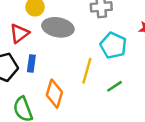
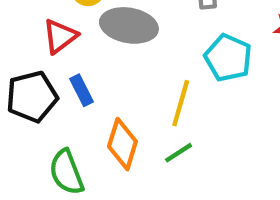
blue rectangle: (31, 63) -> (82, 90), turned -35
green line: (115, 86) -> (179, 153), moved

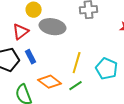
cyan pentagon: (228, 58) -> (107, 69), moved
orange diamond: (122, 144) -> (50, 82), turned -70

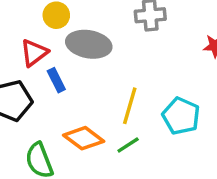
blue rectangle: (31, 57) -> (56, 80), moved

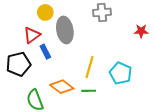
gray ellipse: (89, 44) -> (65, 30), turned 70
green line: (128, 145) -> (89, 91), turned 32

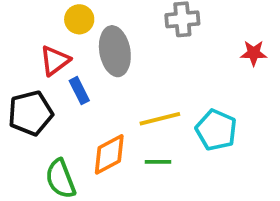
yellow line: (90, 67) -> (160, 119), turned 60
orange diamond: (62, 87) -> (109, 154), turned -65

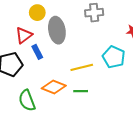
cyan pentagon: (216, 130) -> (114, 57), moved
orange diamond: (109, 154) -> (54, 87), turned 50

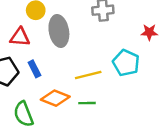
red triangle: (24, 35) -> (20, 37), turned 42
blue rectangle: (37, 52) -> (34, 69), moved

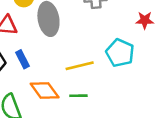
orange diamond: (55, 98) -> (45, 90), turned 32

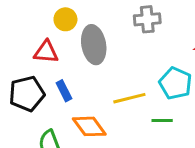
green line: (78, 96) -> (162, 120), moved

